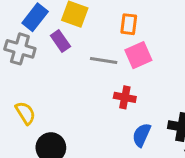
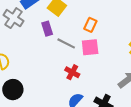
purple rectangle: (60, 41) -> (47, 29), moved

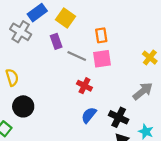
orange rectangle: (90, 25) -> (101, 35), turned -32

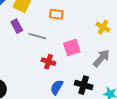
orange rectangle: (101, 35) -> (56, 14), turned -64
pink square: (102, 59) -> (72, 48), moved

